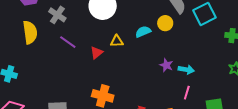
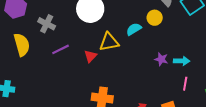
yellow triangle: (117, 41) -> (109, 42), size x1.5
purple line: (68, 42) -> (61, 49), turned -54

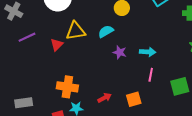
cyan semicircle: (134, 29) -> (106, 31), moved
purple star: (161, 59) -> (120, 52), moved

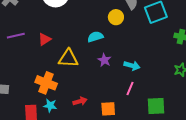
yellow triangle: (76, 31) -> (68, 58), moved
purple line: (27, 37) -> (16, 36), moved

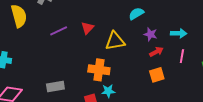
red arrow: (80, 101) -> (156, 52), moved
orange square: (108, 109) -> (157, 75), moved

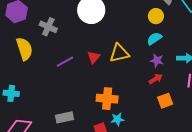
cyan semicircle: (136, 14) -> (154, 39), moved
yellow triangle: (115, 41) -> (119, 53), moved
red arrow: (156, 52) -> (156, 79), moved

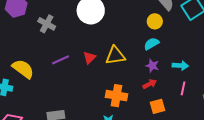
yellow semicircle: (24, 49) -> (23, 69), moved, turned -40
orange cross: (107, 99) -> (116, 96), moved

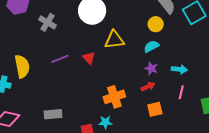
yellow triangle: (115, 56) -> (114, 40), moved
red triangle: (89, 58) -> (89, 58), turned -32
yellow semicircle: (23, 69) -> (22, 66), turned 40
orange cross: (116, 96) -> (114, 97), turned -30

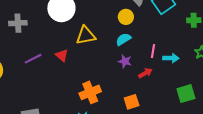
gray cross: (47, 22) -> (18, 23), turned -30
cyan arrow: (179, 69) -> (171, 58), moved
red arrow: (148, 87) -> (145, 73), moved
pink line: (181, 92) -> (153, 51), moved

